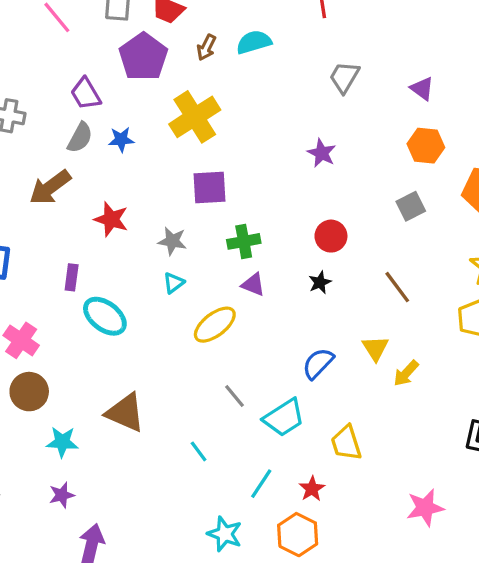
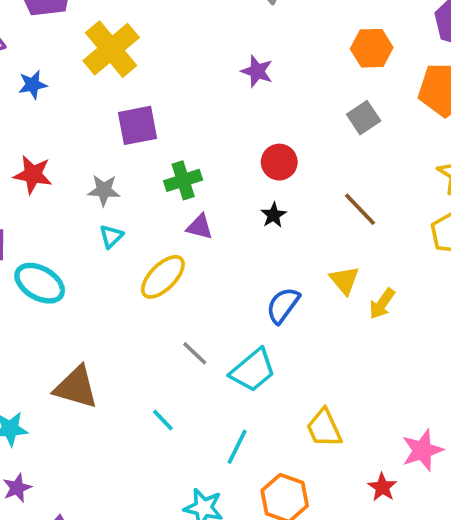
yellow trapezoid: (346, 443) -> (324, 428), moved
red star: (312, 489) -> (382, 487), moved

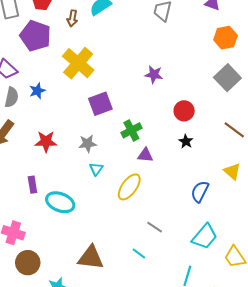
purple star: (257, 71) -> (154, 75), moved
gray square: (364, 118) -> (227, 78), size x1.4
cyan trapezoid: (253, 370) -> (205, 236), moved
cyan line: (163, 420) -> (139, 253), moved

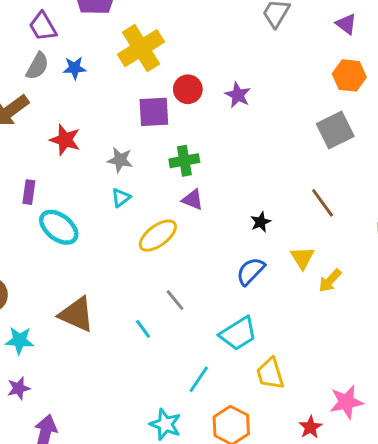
red circle: (184, 111) -> (188, 89), moved
black star: (186, 141) -> (261, 222), moved

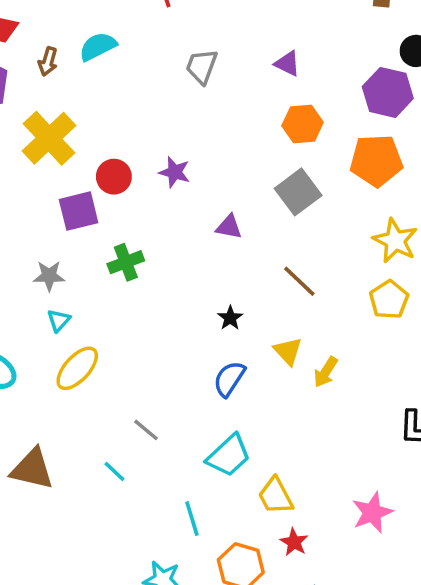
purple triangle: (193, 200) -> (229, 227), moved
yellow ellipse: (158, 236) -> (77, 368), moved
cyan line: (199, 379) -> (192, 519), turned -40
red star: (310, 427) -> (294, 542), moved

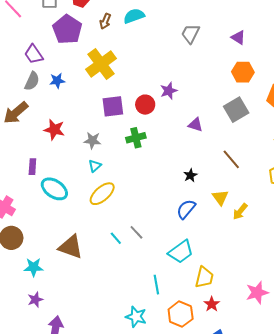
purple star: (175, 172) -> (169, 91), turned 30
red circle: (114, 177) -> (145, 105), moved
cyan line: (114, 471) -> (116, 238), moved
yellow trapezoid: (276, 496) -> (204, 277), turned -145

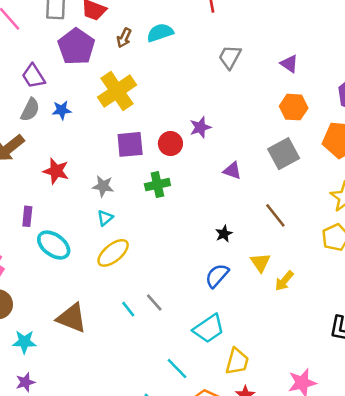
cyan line: (156, 285) -> (177, 368), turned -36

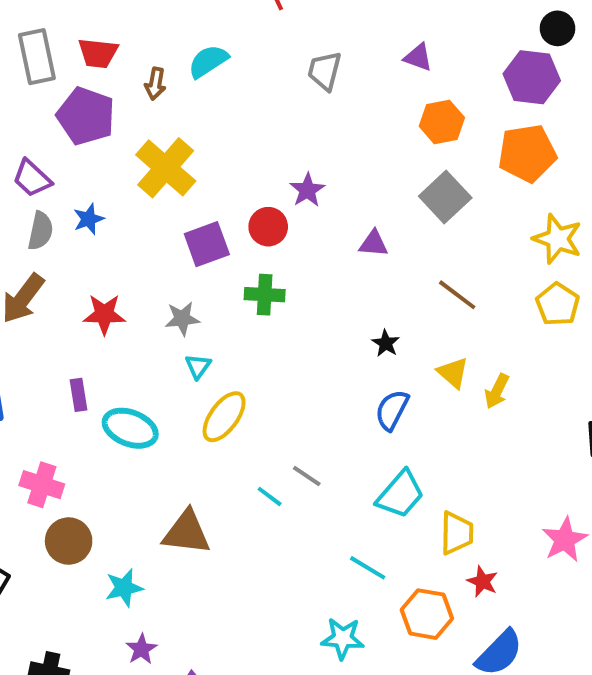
green cross: (157, 185) -> (265, 295), turned 30

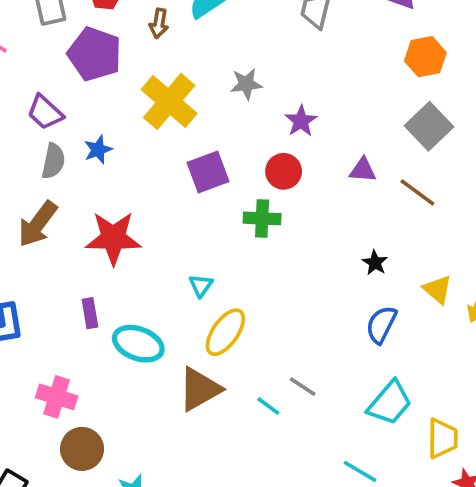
red circle: (268, 227) -> (284, 171), moved
brown line: (457, 295) -> (417, 192), moved
red star: (104, 314) -> (113, 238), size x1.4
gray star: (182, 319) -> (246, 84), moved
brown triangle: (187, 532) -> (200, 389), moved, turned -36

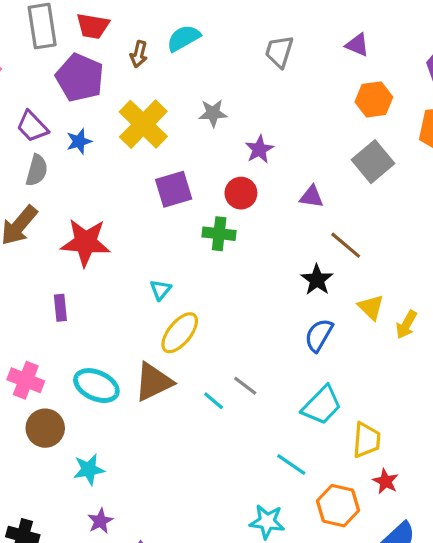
blue star: (98, 150) -> (79, 141), moved
brown line: (417, 192) -> (346, 245), moved
black star: (375, 263) -> (317, 280), size x1.4
cyan ellipse: (138, 344) -> (96, 386), moved

